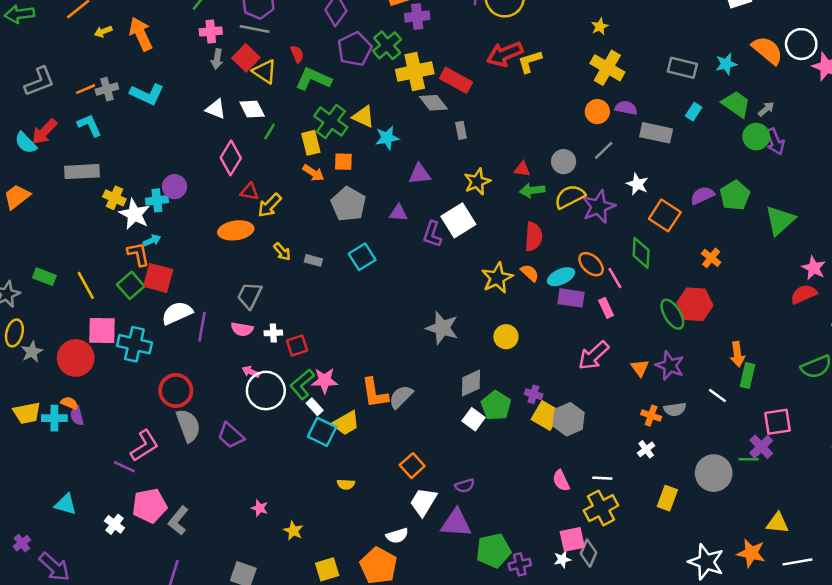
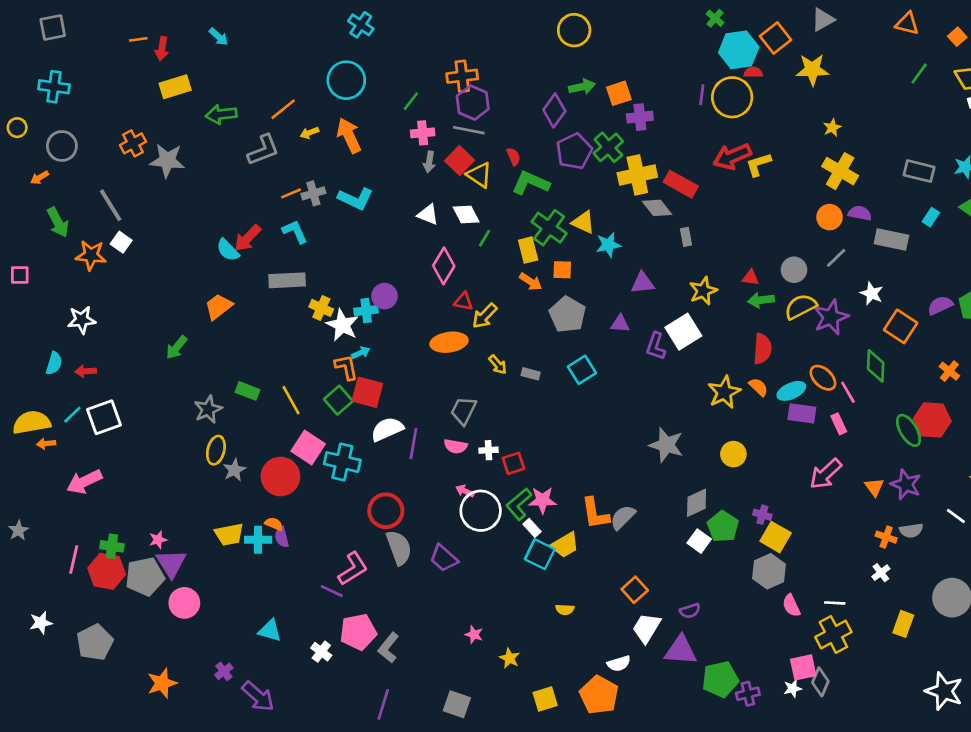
gray L-shape: (39, 82) -> (263, 150), moved
pink square: (102, 330) -> (308, 448), turned 32
gray hexagon: (569, 419) -> (769, 571), moved

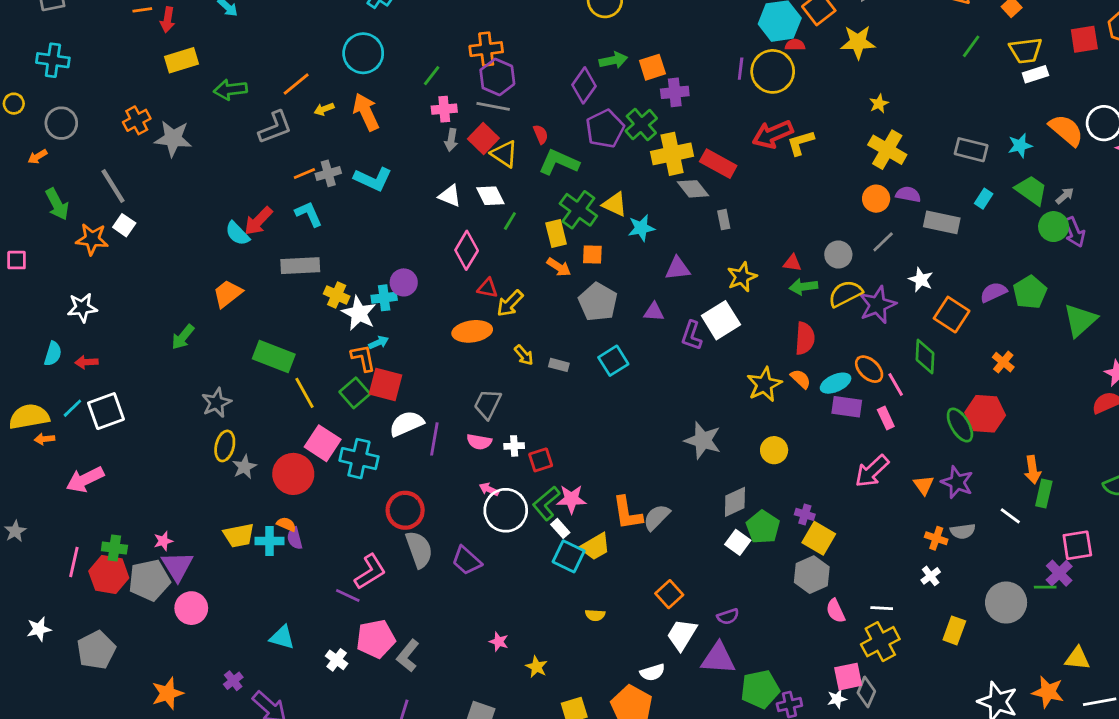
green rectangle: (248, 391) -> (274, 357), moved, size x1.6

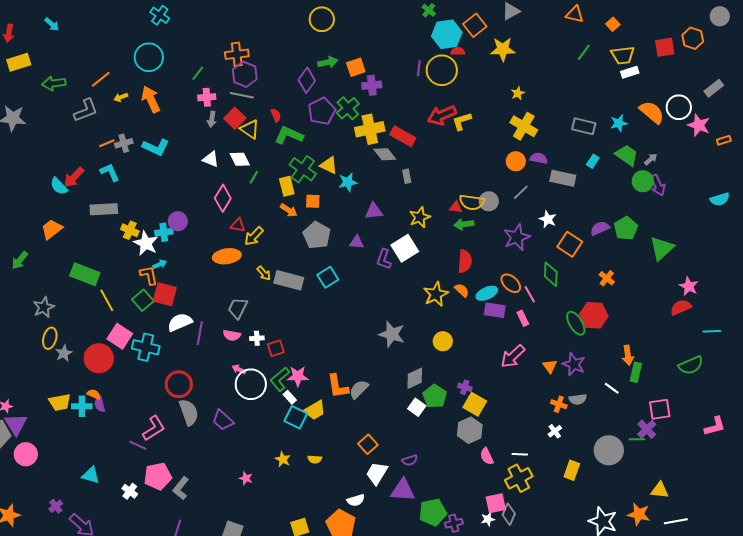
yellow semicircle: (845, 294) -> (472, 202), moved, turned -145
gray rectangle: (559, 365) -> (289, 280), size x2.0
yellow star: (536, 667) -> (283, 459), moved

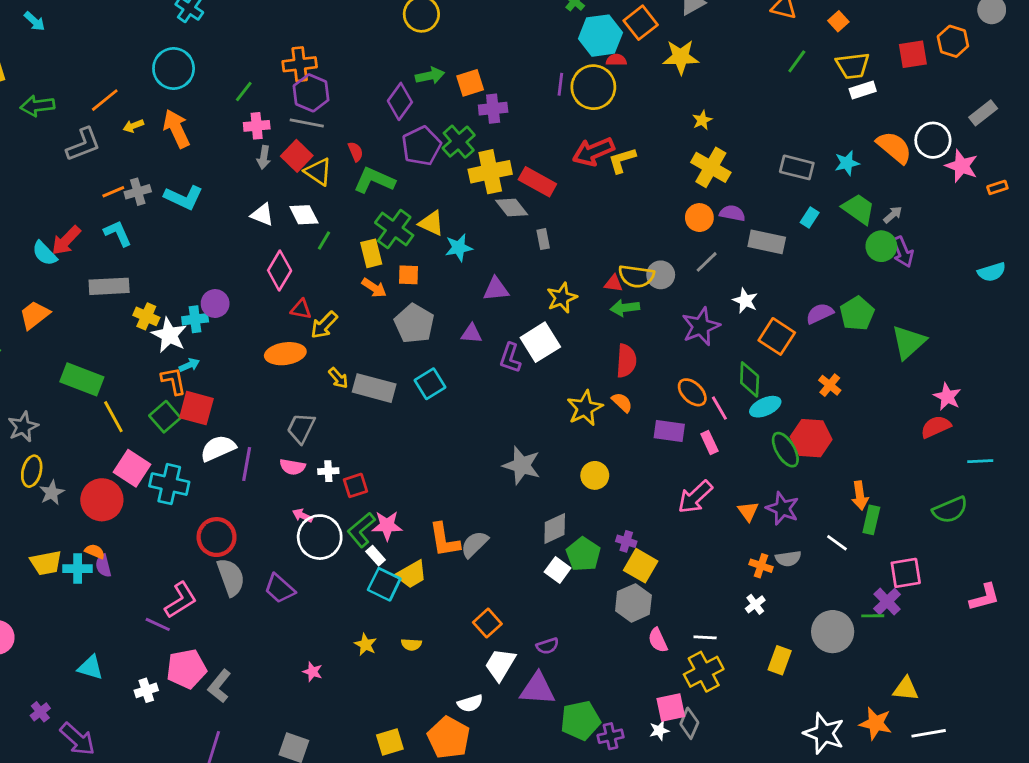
cyan ellipse: (487, 293) -> (765, 407), moved
white cross: (130, 491) -> (146, 690), turned 35

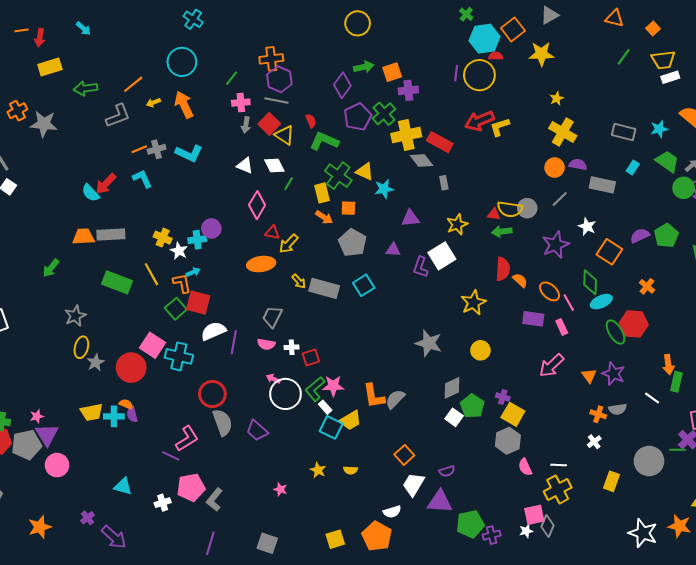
gray rectangle: (109, 286) -> (111, 235), moved
orange trapezoid: (35, 315) -> (83, 237), turned 35
white star: (169, 335) -> (179, 251), size x0.7
orange semicircle: (622, 402) -> (520, 280), moved
yellow line: (113, 417) -> (151, 274), moved

